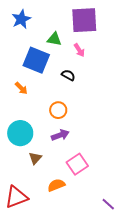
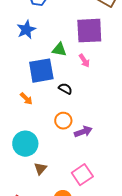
blue square: (36, 60) -> (41, 71), turned -32
black semicircle: (68, 75) -> (65, 89), moved
purple arrow: (60, 135) -> (83, 132), moved

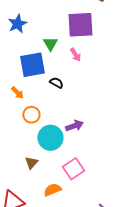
green triangle: (59, 50) -> (50, 44), turned 49
orange circle: (63, 121) -> (31, 115), moved
cyan circle: (25, 144) -> (50, 138), moved

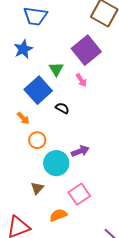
purple square: (80, 25) -> (86, 50), turned -36
blue square: (32, 65) -> (38, 90), turned -32

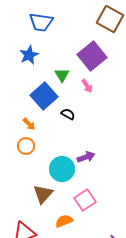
orange circle: (37, 140) -> (26, 146), moved
brown triangle: (37, 188) -> (43, 194), size x1.5

